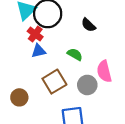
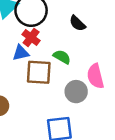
red cross: (35, 34) -> (31, 37), moved
brown square: (54, 82) -> (39, 72), moved, turned 35

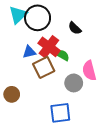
red cross: (31, 37) -> (49, 47), moved, size x1.5
brown square: (39, 72) -> (44, 67), turned -30

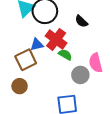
green semicircle: (62, 55) -> (65, 55), moved
brown square: (44, 67) -> (26, 60), moved

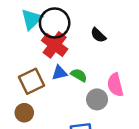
red cross: (56, 39) -> (55, 45), moved
blue triangle: (37, 45) -> (59, 73), moved

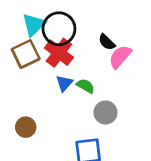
blue triangle: (59, 73) -> (64, 83), turned -35
brown square: (32, 81) -> (26, 54), moved
pink semicircle: (115, 85) -> (120, 57), moved, turned 55

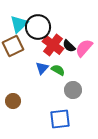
black semicircle: (107, 42) -> (69, 46), moved
red cross: (59, 53) -> (53, 45), moved

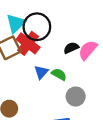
red cross: (53, 45) -> (28, 43), moved
black semicircle: (69, 46) -> (71, 48), turned 112

